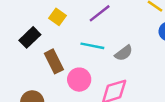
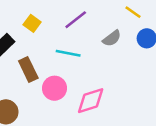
gray semicircle: (124, 53) -> (112, 38), moved

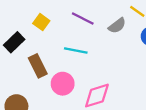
purple line: (76, 20) -> (83, 19), turned 65
gray semicircle: (112, 38) -> (117, 26), moved

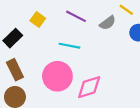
brown rectangle: (38, 66) -> (15, 70), moved
pink circle: (63, 84) -> (57, 76), size x1.4

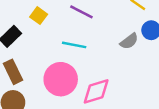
gray semicircle: (108, 23) -> (129, 41), moved

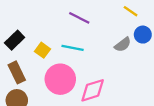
yellow square: (39, 16) -> (42, 50), moved

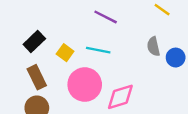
blue circle: (143, 35) -> (176, 58), moved
gray semicircle: (123, 45) -> (153, 46), turned 114

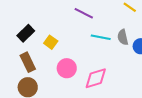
cyan line: (98, 50) -> (101, 37), moved
pink circle: (85, 85) -> (67, 68), size x0.7

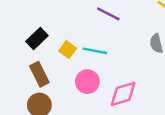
cyan line: (101, 37) -> (95, 51), moved

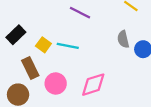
brown rectangle: (39, 74) -> (30, 68), moved
pink circle: (87, 82) -> (56, 83), moved

